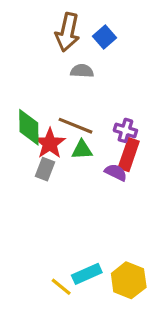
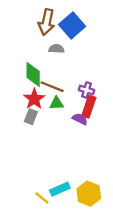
blue square: (105, 37) -> (72, 25), size x1.6
green diamond: (29, 127) -> (33, 74), moved

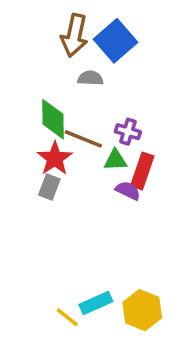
purple cross: (87, 90) -> (128, 132), moved
green triangle: (56, 103) -> (115, 160), moved

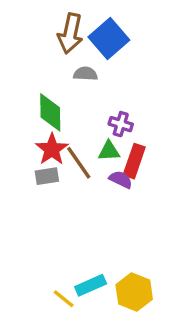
brown line: (83, 139) -> (79, 163), moved, turned 33
gray rectangle: (49, 187) -> (47, 176), turned 60

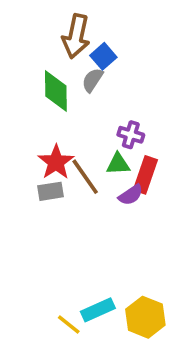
blue square: (109, 39) -> (103, 56), moved, size x0.6
gray semicircle: (85, 74) -> (92, 80), turned -60
green diamond: (50, 112) -> (56, 91), moved
purple semicircle: (121, 180) -> (131, 195), turned 120

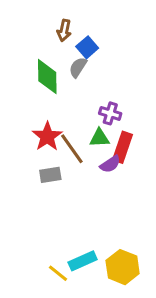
brown arrow: (76, 36) -> (64, 30), size x0.6
gray rectangle: (51, 191) -> (50, 175), moved

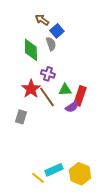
brown arrow: (64, 30) -> (42, 20), turned 112
gray semicircle: (78, 67) -> (51, 44), turned 128
purple cross: (110, 113) -> (48, 74), moved
gray rectangle: (50, 175) -> (21, 117), moved, turned -64

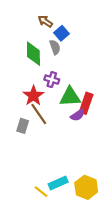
green triangle: (65, 90) -> (70, 97), size x1.5
brown line: (47, 97) -> (39, 114), moved

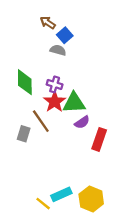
gray semicircle: (55, 47) -> (58, 50), turned -56
green diamond: (33, 54) -> (25, 82), moved
red star: (33, 96) -> (55, 102), moved
red rectangle: (86, 103) -> (99, 139), moved

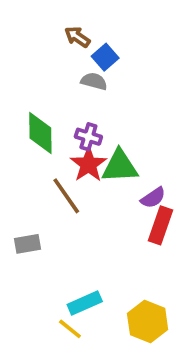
purple semicircle: (82, 122) -> (153, 198), moved
gray rectangle: (24, 134) -> (27, 244), moved, turned 63
cyan rectangle: (61, 194) -> (85, 303), moved

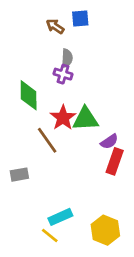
blue square: (105, 57) -> (80, 18), moved, turned 36
gray semicircle: (94, 81) -> (67, 58), turned 78
purple cross: (88, 137) -> (63, 74), moved

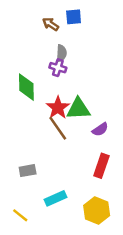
brown line: (47, 140) -> (58, 128), moved
red rectangle: (115, 161) -> (101, 166), moved
gray rectangle: (19, 175) -> (28, 171), moved
yellow line: (50, 235) -> (20, 215), moved

